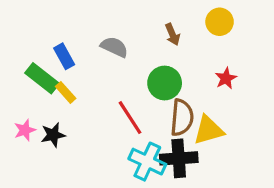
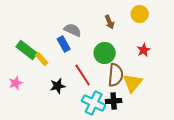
blue rectangle: (64, 56) -> (64, 44), moved
yellow triangle: (209, 130) -> (133, 83), turned -35
black star: (53, 135) -> (58, 86), moved
black cross: (179, 158) -> (114, 101), size x0.7

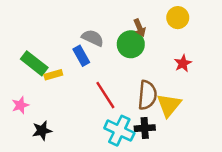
green circle: (105, 53) -> (131, 44), moved
yellow rectangle: (42, 59) -> (53, 75), turned -64
black star: (58, 86) -> (42, 131), moved

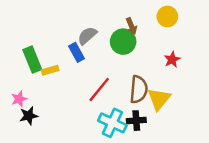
gray semicircle: (93, 38) -> (87, 36), turned -66
green rectangle: (34, 63) -> (32, 60), turned 30
red line: (105, 95) -> (99, 89), turned 72
black star: (42, 131) -> (29, 116), moved

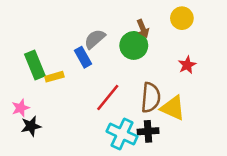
yellow triangle: (159, 99) -> (173, 108), turned -45

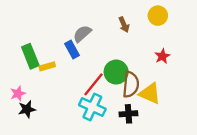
green circle: (134, 45) -> (116, 72), moved
cyan cross: (122, 134) -> (92, 107), moved

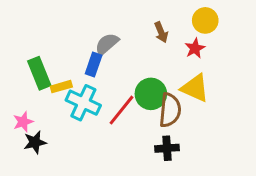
blue rectangle: (72, 49) -> (94, 65), turned 48
red star: (162, 56) -> (195, 48), moved
yellow triangle: (150, 93) -> (195, 88), moved
cyan cross: (92, 107) -> (83, 103), moved

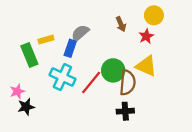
yellow rectangle: (61, 87) -> (46, 40), moved

